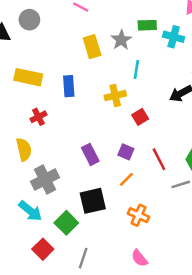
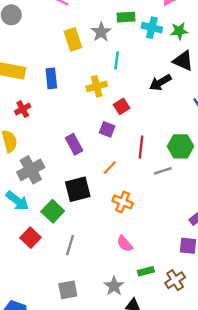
purple square: (126, 152) -> (107, 129), moved
red line: (159, 159) -> (141, 147), turned 35

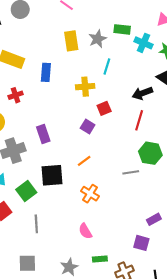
purple rectangle: (74, 144) -> (43, 134), moved
red line: (141, 147) -> (139, 120), moved
gray line: (70, 245) -> (36, 224), turned -30

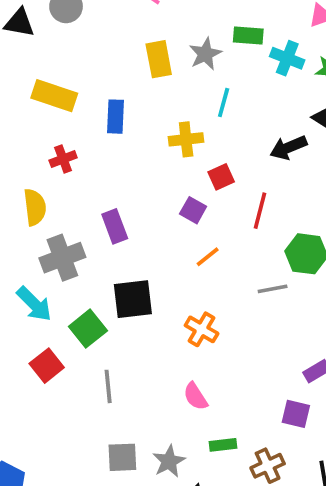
red line: (139, 120) -> (260, 211), moved
orange line: (84, 161) -> (208, 257), moved
gray square: (27, 263) -> (122, 457), moved

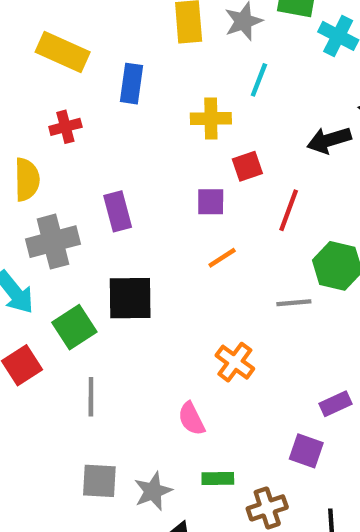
purple square: (193, 210) -> (211, 202), turned -35
orange cross: (202, 329) -> (235, 362), moved

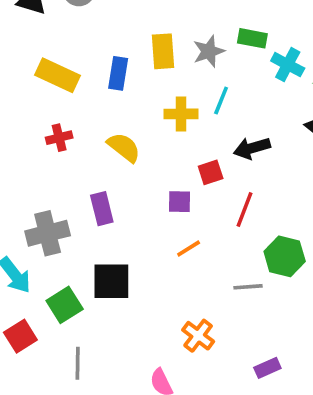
blue rectangle: (131, 84) -> (118, 73), moved
yellow cross: (211, 119) -> (181, 114), moved
black arrow: (329, 140) -> (252, 148), moved
yellow semicircle: (27, 180) -> (124, 147), moved, turned -52
purple rectangle: (335, 404) -> (267, 368), moved

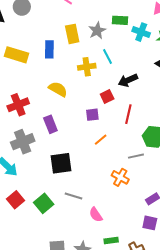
cyan line: (221, 100) -> (108, 56), turned -42
red cross: (59, 138) -> (18, 105), moved, size x1.5
green square: (65, 305) -> (44, 203), moved
orange cross: (198, 336) -> (120, 177), moved
gray line: (78, 363) -> (73, 196), moved, turned -66

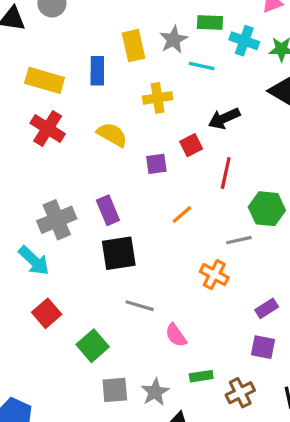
cyan line: (108, 56) -> (202, 66), moved, turned -49
red cross: (18, 105) -> (48, 128), moved, turned -35
purple square: (92, 115) -> (156, 164), moved
purple rectangle: (50, 124) -> (108, 210), moved
green square: (44, 203) -> (93, 346), moved

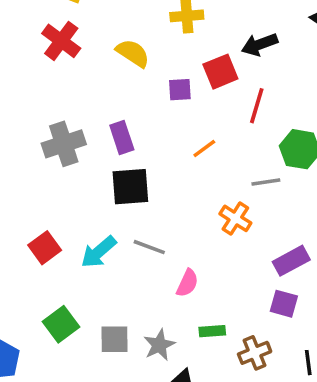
red square: (191, 145) -> (220, 72), size x1.4
cyan arrow: (34, 261) -> (99, 252), moved, turned 92
purple rectangle: (267, 308) -> (291, 261), size x1.4
pink semicircle: (176, 335) -> (187, 283), turned -125
green square: (93, 346) -> (61, 324), moved

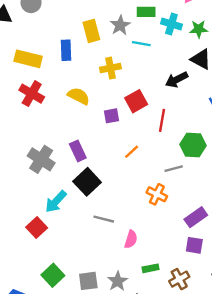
black arrow: (260, 45) -> (177, 80), moved
gray cross: (64, 144) -> (41, 159), turned -32
black square: (130, 187) -> (87, 182), turned -32
cyan arrow: (99, 252) -> (56, 202), moved

